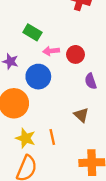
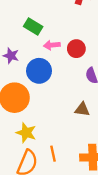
brown triangle: (81, 115) -> (82, 109), turned -35
orange line: (52, 137) -> (53, 154), moved

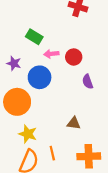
brown triangle: (82, 109) -> (74, 123), moved

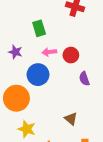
green rectangle: (34, 37) -> (39, 28), moved, turned 42
purple star: (14, 63) -> (15, 52), moved
brown triangle: (74, 123) -> (71, 119), turned 32

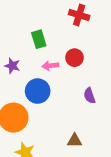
red circle: (71, 55) -> (75, 58), moved
brown triangle: (71, 119) -> (75, 141), turned -40

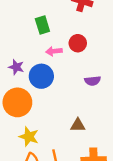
purple star: (12, 66) -> (16, 67), moved
purple semicircle: (89, 96) -> (93, 81), turned -77

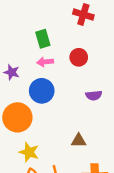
pink arrow: (54, 51) -> (45, 62), moved
purple star: (16, 67) -> (12, 72), moved

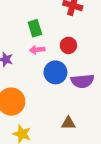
blue circle: (42, 91) -> (55, 72), moved
purple semicircle: (94, 95) -> (82, 81), size x1.5

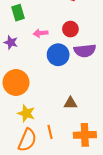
green rectangle: (35, 28) -> (18, 13), moved
purple semicircle: (82, 81) -> (85, 51), moved

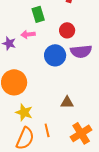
green rectangle: (18, 13) -> (38, 14), moved
pink arrow: (41, 33) -> (28, 34), moved
orange cross: (85, 135) -> (81, 133), turned -30

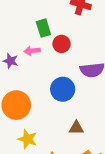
red circle: (67, 30) -> (62, 44), moved
blue circle: (55, 55) -> (63, 89), moved

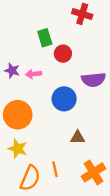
pink arrow: (32, 51) -> (34, 74), moved
yellow star: (28, 139) -> (18, 149), moved

